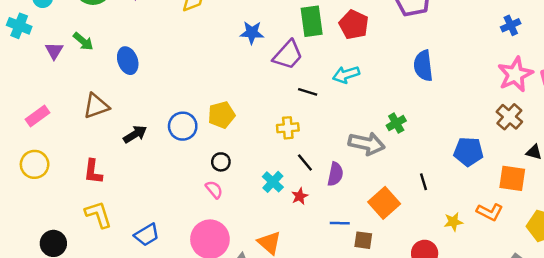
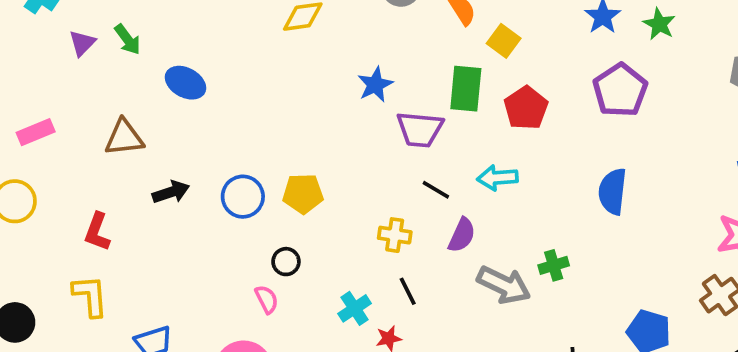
blue star: (252, 33) -> (375, 85), turned 30
purple trapezoid: (288, 55) -> (420, 129), turned 40
blue ellipse: (128, 61) -> (185, 83), turned -55
purple semicircle: (335, 174) -> (462, 235), moved

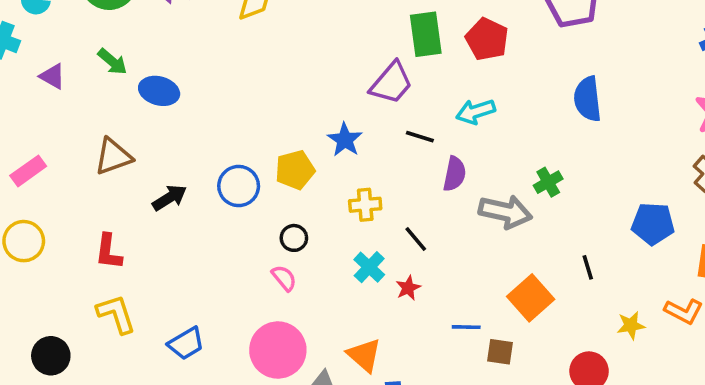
green arrow: (128, 39) -> (112, 62), moved
purple triangle: (82, 43) -> (52, 76), turned -32
blue star: (375, 85) -> (345, 140), moved
purple trapezoid: (420, 129) -> (391, 83), turned -42
yellow cross: (395, 235) -> (365, 205), moved

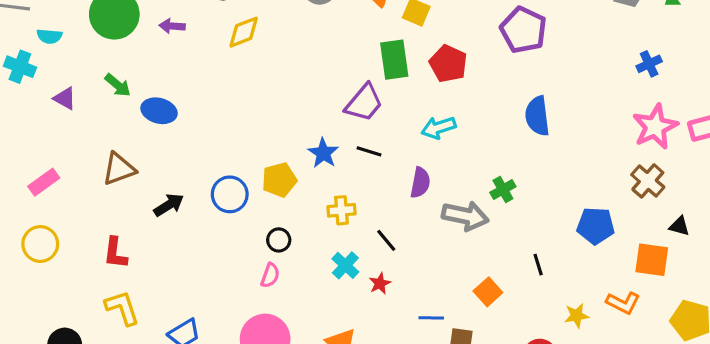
black line: (420, 137) -> (369, 151), moved
pink semicircle: (284, 278) -> (270, 275), turned 60
orange square: (531, 298) -> (488, 292), size x0.7

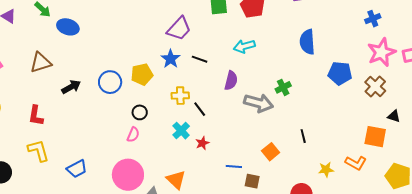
blue cross: (649, 64) -> (373, 19), moved
purple trapezoid: (364, 103) -> (179, 29), moved
blue pentagon: (596, 226) -> (340, 73), moved
black line: (386, 240) -> (200, 109), moved

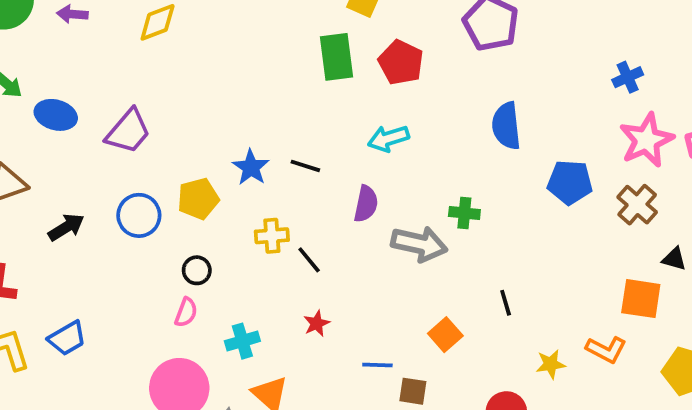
purple trapezoid: (179, 29) -> (128, 131), moved
green cross: (283, 87) -> (464, 213), turned 35
cyan cross: (181, 131) -> (242, 341), moved, turned 30
blue trapezoid: (77, 169) -> (67, 338), moved

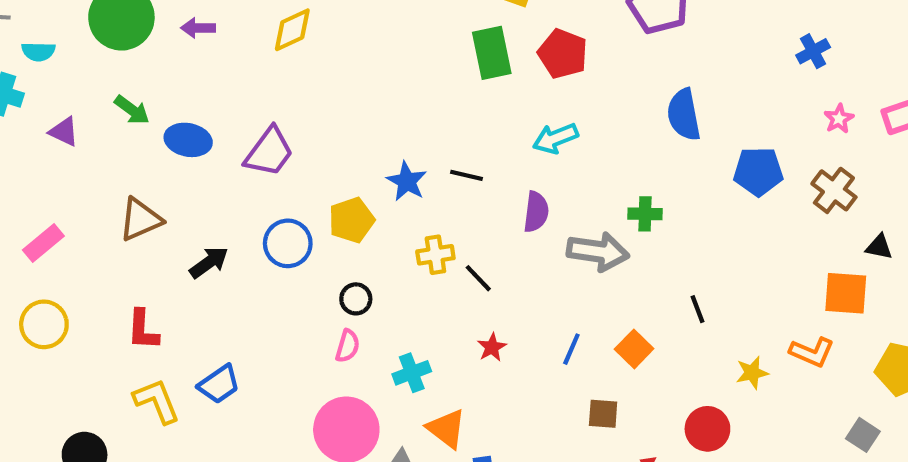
pink star: (646, 140) -> (839, 119), size x0.5
blue line: (377, 365) -> (571, 349), moved, turned -64

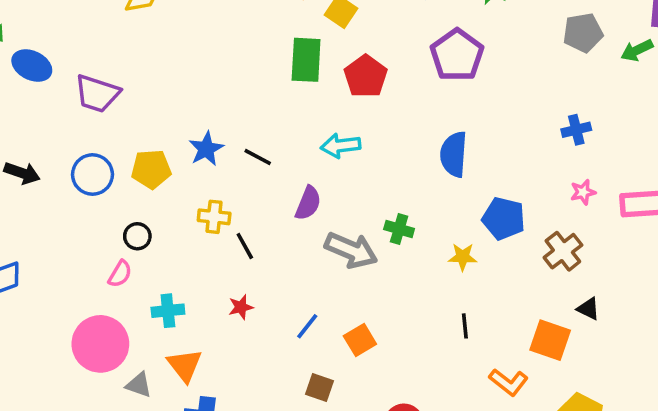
purple trapezoid: (269, 152) -> (97, 94), turned 57
black arrow: (209, 262) -> (22, 173), turned 40
black line: (698, 309) -> (465, 326), moved
yellow star: (752, 373) -> (463, 257), moved

